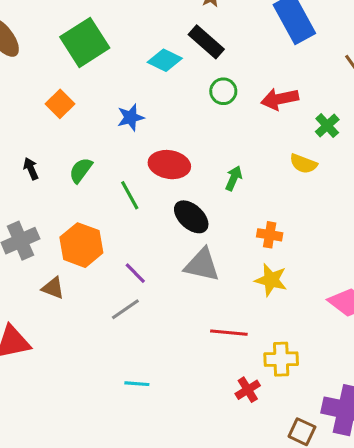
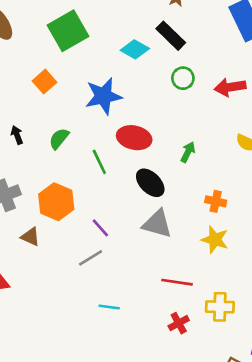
blue star: (131, 117) -> (103, 96), size x1.6
cyan line: (137, 384) -> (109, 307), moved
red cross: (248, 390) -> (179, 323), moved

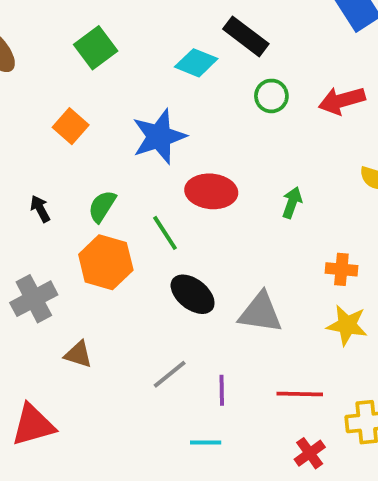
green square: (68, 31) -> (96, 48), size x0.7
black ellipse: (150, 183) -> (193, 294), moved
orange hexagon: (56, 202) -> (106, 262), moved
purple line: (100, 228) -> (222, 390), moved, turned 48

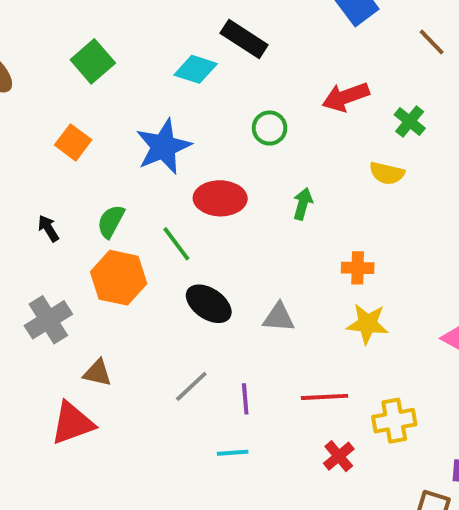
green circle: (271, 96) -> (270, 128), moved
gray triangle: (260, 313) -> (279, 317), size x0.7
red triangle: (33, 425) -> (72, 423), moved

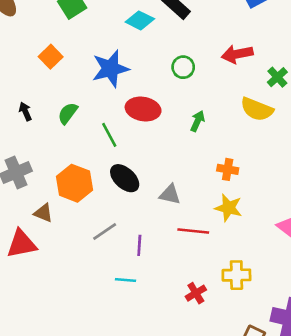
yellow semicircle: (387, 173) -> (257, 109), size x1.4
orange hexagon: (119, 278) -> (74, 183), moved
red line: (324, 397) -> (193, 231), moved

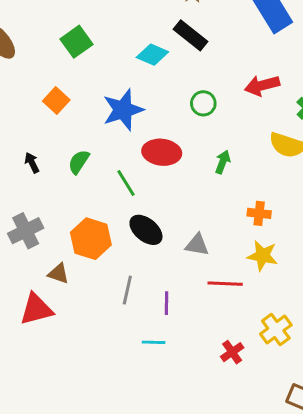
gray line: (105, 232) -> (127, 290), turned -40
yellow cross: (236, 275) -> (276, 329), turned -32

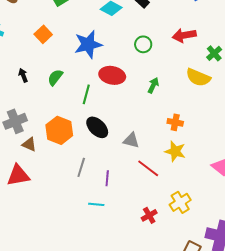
green line: (126, 183) -> (86, 94), turned 42
brown triangle: (58, 274) -> (29, 144), moved
red line: (225, 284) -> (148, 168), turned 30

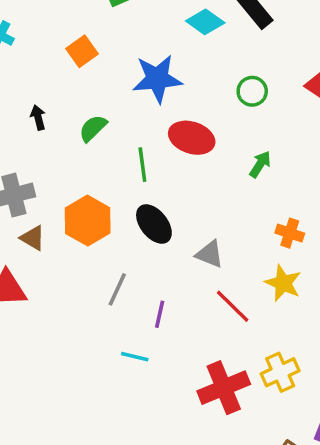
green line: (86, 94) -> (142, 165), turned -30
red cross: (149, 215) -> (224, 388), size x1.8

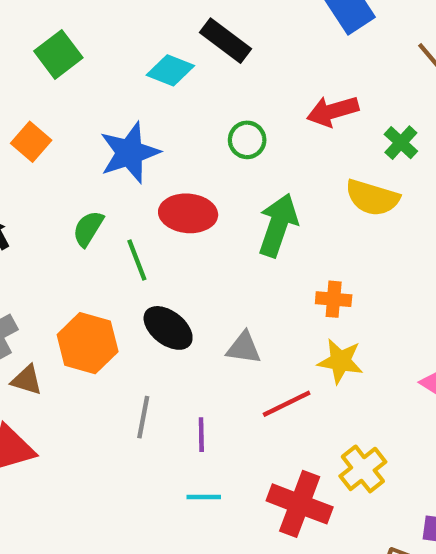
green semicircle: (93, 128) -> (88, 229), moved
green arrow: (260, 164) -> (278, 225), size x1.8
red line: (233, 306) -> (287, 404), turned -57
cyan line: (135, 357) -> (204, 497), moved
red cross: (224, 388) -> (300, 504), turned -33

